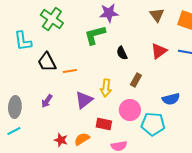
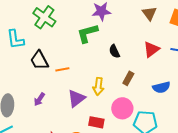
blue semicircle: (171, 99) -> (161, 87), moved

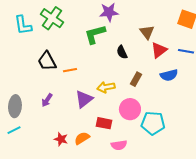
brown triangle: (149, 13) -> (147, 32), moved
cyan L-shape: (15, 39) -> (23, 25), moved
yellow arrow: (98, 86) -> (106, 87), turned 72
blue semicircle: (161, 87) -> (169, 75), moved

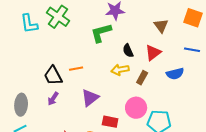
brown triangle: (147, 32) -> (161, 26), moved
red triangle: (159, 50) -> (153, 53), moved
black trapezoid: (47, 61) -> (53, 76), moved
yellow arrow: (106, 87) -> (120, 70), moved

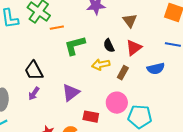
brown triangle: (161, 26) -> (130, 21), moved
green L-shape: (101, 33) -> (75, 46), moved
orange line: (76, 69) -> (57, 28), moved

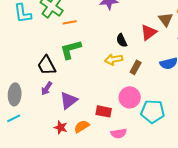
brown triangle: (130, 21) -> (166, 19), moved
green L-shape: (75, 46) -> (71, 49), moved
red triangle: (134, 48) -> (149, 32), moved
purple triangle: (71, 93) -> (69, 100), moved

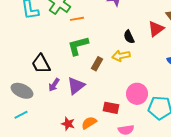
black trapezoid: (47, 65) -> (41, 64), moved
brown rectangle: (136, 67) -> (97, 64), moved
gray ellipse: (15, 94) -> (22, 91), turned -70
purple triangle: (69, 100) -> (76, 86), moved

